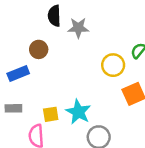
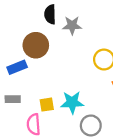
brown circle: (39, 49) -> (36, 45), size x1.5
cyan star: (78, 112) -> (72, 102), turned -30

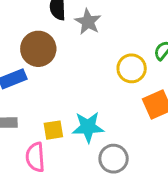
gray star: (72, 25) -> (88, 22), turned 30

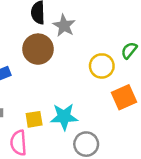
brown circle: (38, 49) -> (38, 49), moved

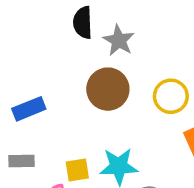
brown circle: (38, 49) -> (108, 89), moved

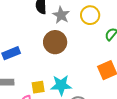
yellow circle: (171, 96) -> (90, 15), moved

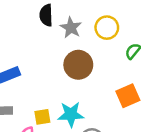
brown circle: (55, 42) -> (78, 65), moved

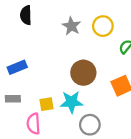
black semicircle: (46, 15) -> (26, 15), moved
brown circle: (78, 65) -> (83, 73), moved

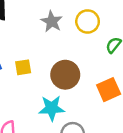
yellow square: (46, 104) -> (23, 67), moved

